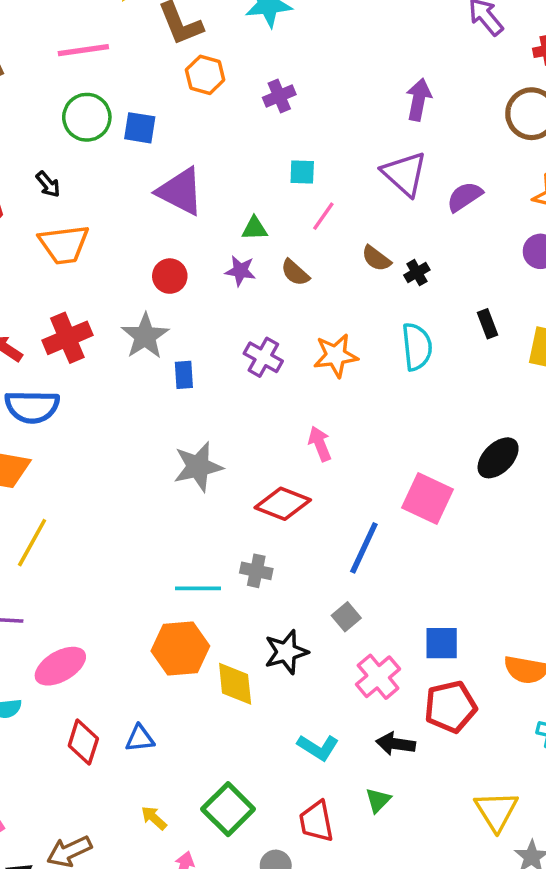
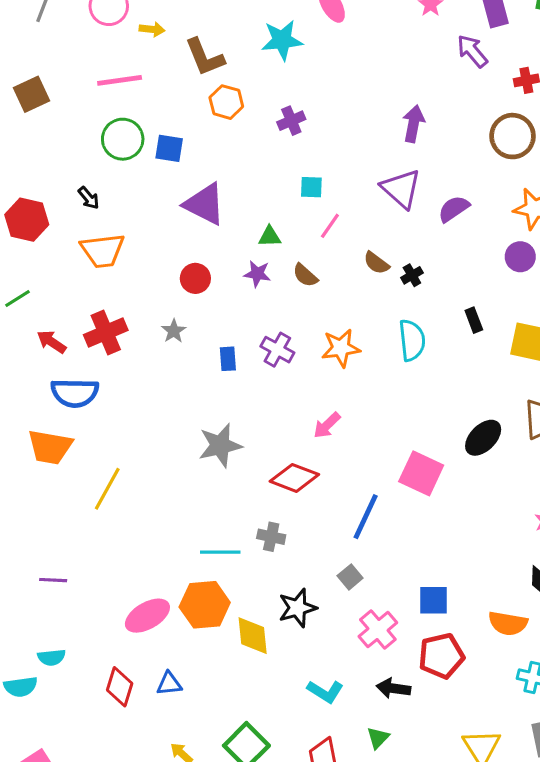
gray star: (145, 336) -> (174, 331), size x0.6
blue rectangle: (184, 375) -> (228, 359), moved
pink arrow: (320, 444) -> (327, 425), turned -112
yellow line: (32, 543) -> (107, 489), moved
pink ellipse: (60, 666) -> (147, 616), moved

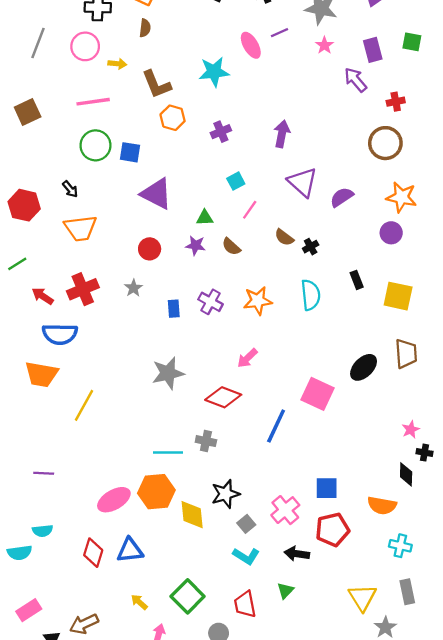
purple arrow: (414, 124) -> (282, 134), moved
cyan square: (311, 187) -> (236, 181), turned -30
gray square: (350, 577) -> (246, 524), moved
blue triangle: (169, 684) -> (130, 550), size x1.4

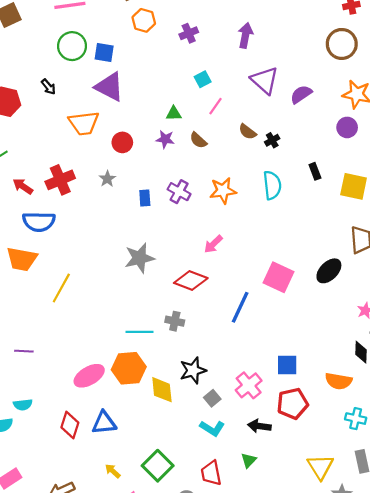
purple triangle: (156, 194) -> (109, 87), moved
orange trapezoid: (81, 228) -> (84, 123), moved
black ellipse: (364, 367) -> (329, 271), moved

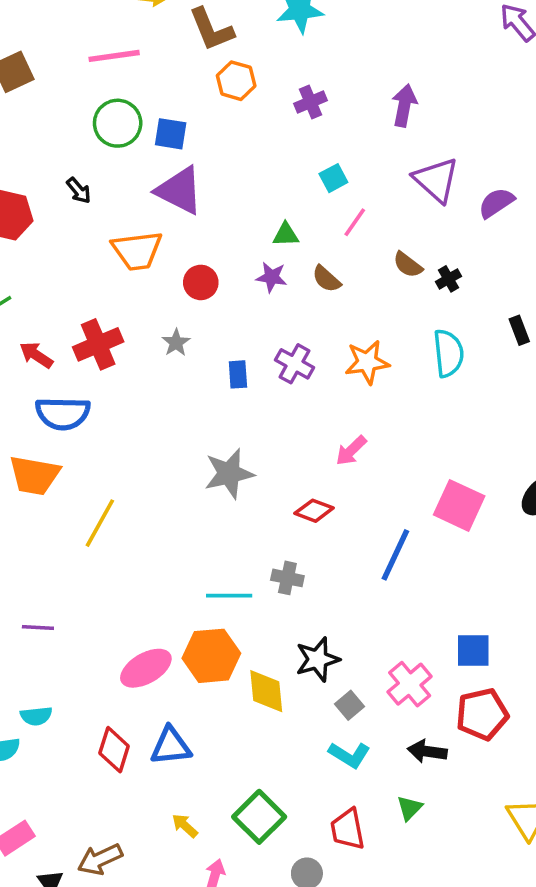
red diamond: (191, 280) -> (314, 511), size x0.7

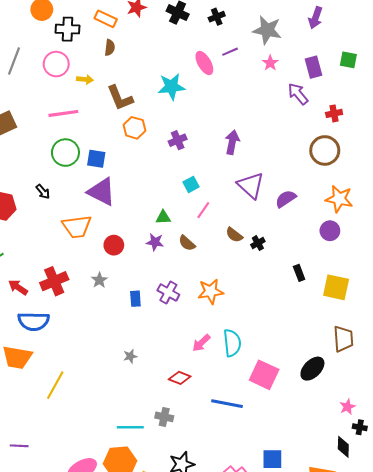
cyan semicircle: (448, 353) -> (232, 343), moved
gray star: (229, 474) -> (130, 356), size x0.5
blue line: (395, 555) -> (227, 404), turned 76

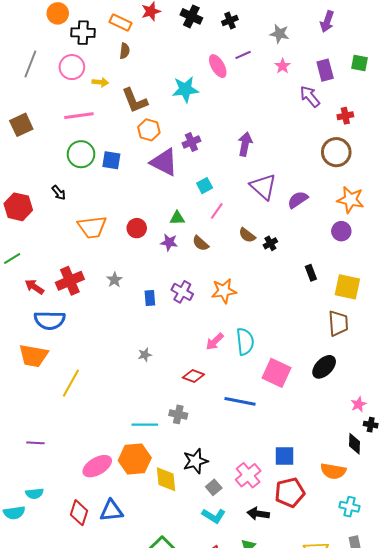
gray star: (267, 30) -> (280, 34), size x0.7
purple triangle: (101, 192) -> (164, 162), moved
red circle: (114, 245) -> (137, 228), moved
brown trapezoid: (343, 339) -> (338, 323), moved

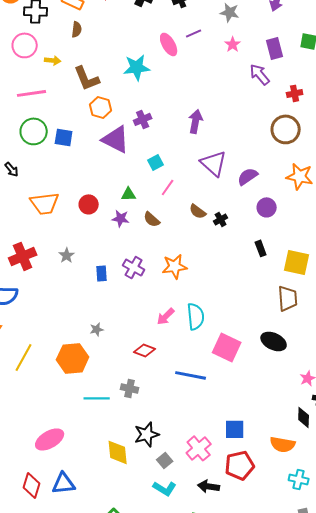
purple circle: (341, 231) -> (267, 207), moved
black ellipse: (324, 367) -> (274, 341), turned 70
orange hexagon: (135, 459) -> (73, 358), moved

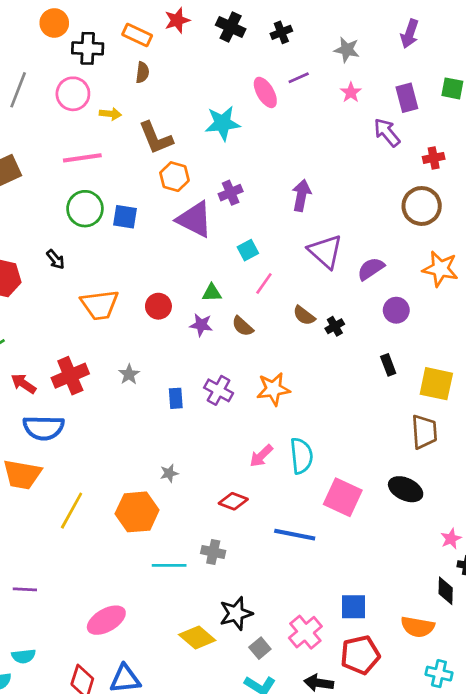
yellow diamond: (118, 452) -> (197, 637), turned -44

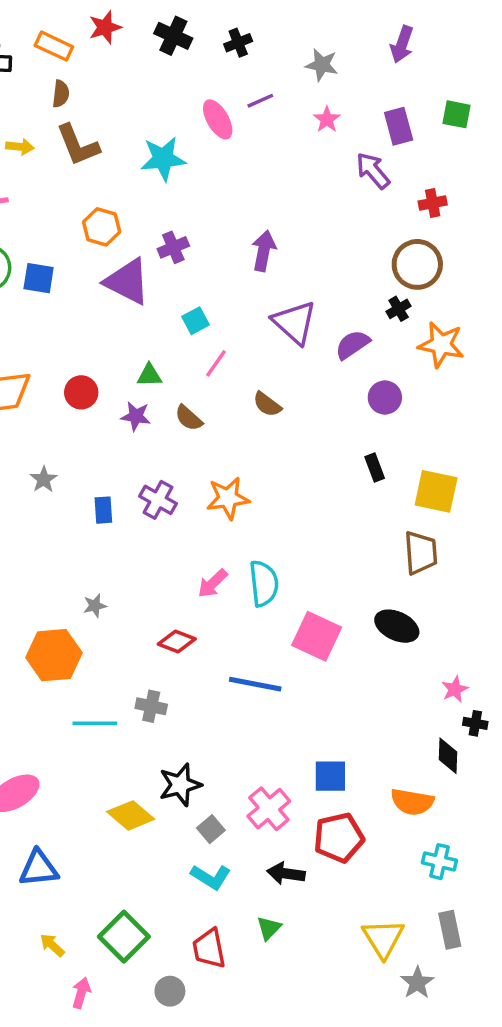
brown L-shape: (156, 138) -> (78, 145), moved
black cross: (335, 326) -> (399, 309), moved

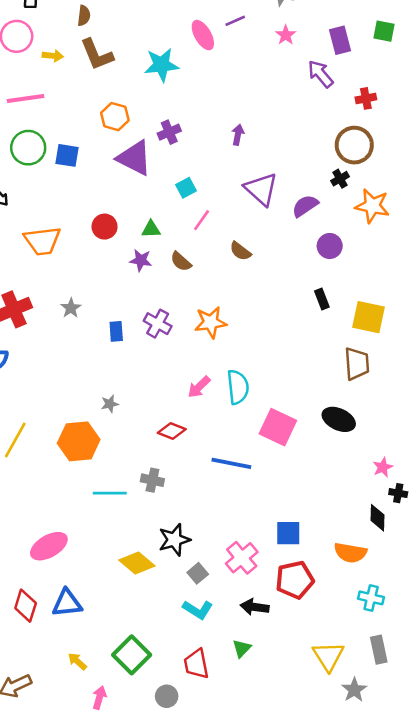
purple arrow: (264, 251) -> (238, 135), size x0.7
red circle: (81, 392) -> (105, 227), moved

